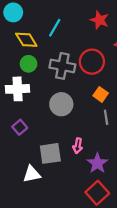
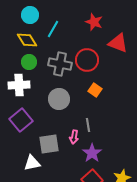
cyan circle: (13, 12) -> (30, 15), moved
gray line: (106, 117) -> (88, 125), moved
purple square: (20, 127) -> (21, 120), size x1.6

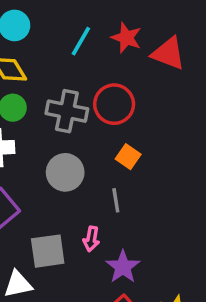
cyan line: (53, 29) -> (81, 41), moved
red triangle: (118, 43) -> (168, 53), moved
gray line: (88, 125) -> (116, 200), moved

